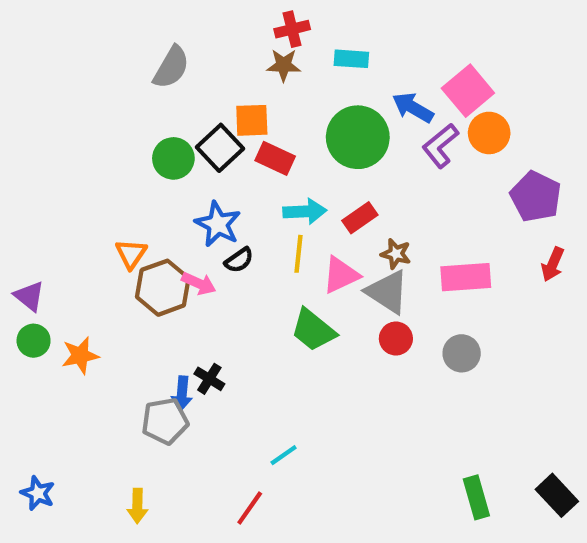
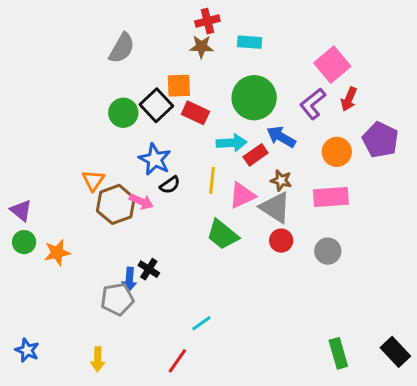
blue arrow: (413, 108) -> (281, 137), moved
orange circle: (489, 133) -> (337, 152), moved
cyan arrow: (305, 211) -> (232, 143), moved
red arrow: (553, 264) -> (349, 99), moved

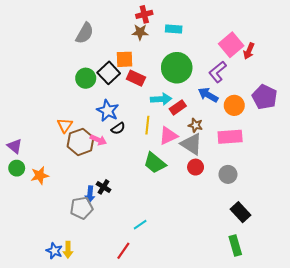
red arrow: (349, 99) -> (249, 51), moved
blue arrow: (281, 137) -> (208, 95), moved
blue star: (27, 350) -> (54, 251), moved
black rectangle: (395, 352) -> (241, 212), moved

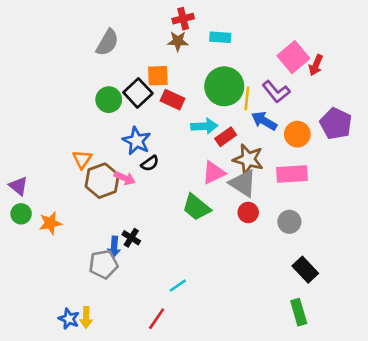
purple L-shape: (218, 72) -> (276, 92), turned -90
yellow line: (147, 125) -> (247, 98), moved
brown star: (196, 125) -> (248, 159), size x1.6

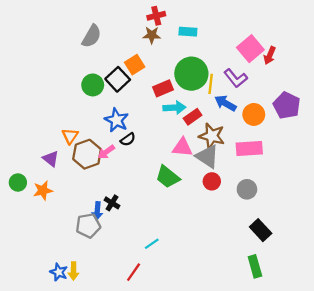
orange square: (158, 76) -> (135, 65), turned -30
red rectangle: (172, 100) -> (163, 88), moved, turned -48
pink triangle: (214, 173) -> (182, 147), turned 30
pink arrow: (125, 178) -> (106, 152), turned 120
purple triangle: (18, 186) -> (51, 159), moved

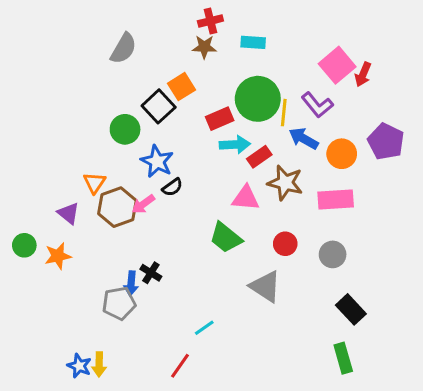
green circle: (93, 85) -> (125, 129), moved
gray triangle: (207, 156) -> (265, 286), moved

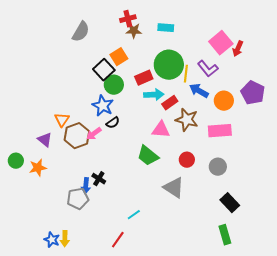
red cross: (210, 21) -> (128, 19), moved
green circle: (125, 129) -> (114, 85), moved

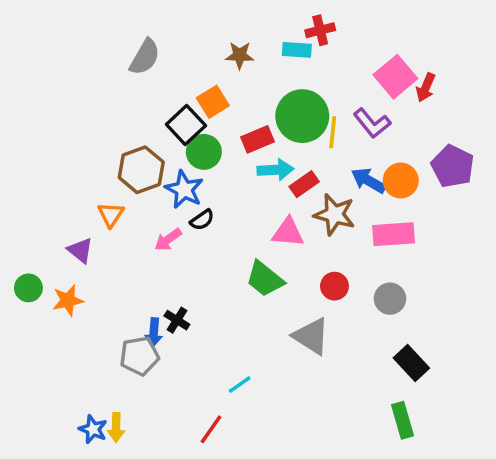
red cross: (128, 19) -> (320, 30), moved
blue arrow: (199, 91) -> (368, 181), moved
brown hexagon: (77, 136) -> (141, 170), moved

